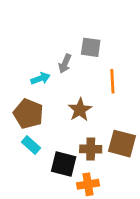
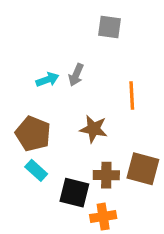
gray square: (91, 47) -> (109, 27), moved
cyan arrow: (40, 78) -> (47, 80), moved
brown star: (80, 110) -> (94, 129), turned -30

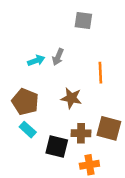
orange cross: (103, 217) -> (89, 165), moved

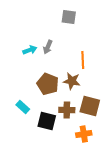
brown star: (71, 98) -> (72, 81), moved
brown pentagon: (25, 102) -> (48, 84), moved
orange cross: (89, 165) -> (84, 134), moved

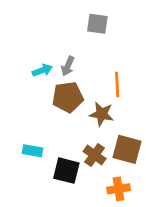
brown pentagon: (48, 84) -> (68, 97), moved, turned -30
cyan rectangle: (23, 107) -> (32, 151), turned -32
brown cross: (67, 110) -> (95, 155), turned 35

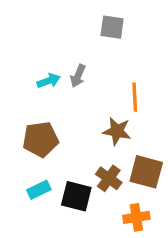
brown pentagon: (68, 97) -> (41, 139), moved
cyan rectangle: (32, 151) -> (39, 190), moved, turned -36

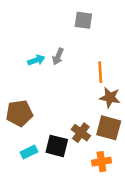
brown star: (117, 131) -> (110, 98), moved
brown pentagon: (41, 139) -> (19, 113), moved
cyan rectangle: (39, 190) -> (29, 152), moved

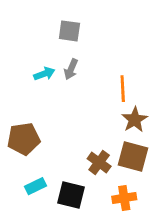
gray square: (83, 20) -> (69, 31), moved
brown star: (110, 98) -> (135, 120), turned 30
black square: (57, 146) -> (71, 195), moved

